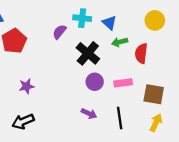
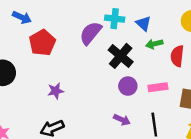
purple semicircle: (59, 32) -> (91, 33), size x1.5

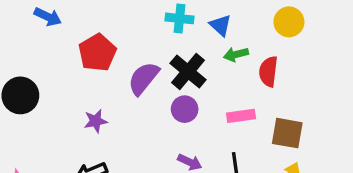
purple semicircle: (91, 33) -> (144, 78), moved
red pentagon: (42, 43) -> (97, 53), moved
purple circle: (128, 86) -> (185, 109), moved

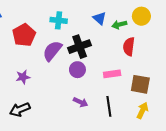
cyan cross: (179, 18) -> (59, 20), moved
green arrow: (236, 54) -> (119, 25), moved
black cross: (188, 71) -> (80, 47), turned 30

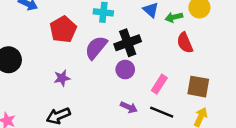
red semicircle: (129, 47) -> (185, 43), turned -30
pink rectangle: (112, 74) -> (159, 84), moved, turned -49
black line: (109, 106) -> (162, 112), turned -60

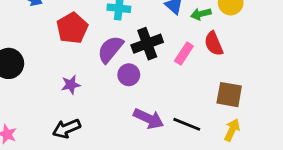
purple circle: (125, 70) -> (129, 75), moved
pink rectangle: (159, 84) -> (184, 54), moved
purple arrow: (129, 107) -> (149, 119), size x1.5

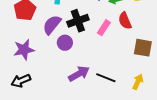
purple star: (71, 85) -> (24, 50), size x1.5
brown square: (229, 95) -> (143, 48), moved
purple arrow: (149, 119) -> (79, 74), turned -55

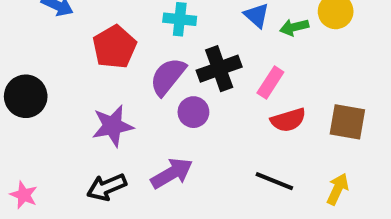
red semicircle: (125, 21) -> (288, 120), moved, turned -84
purple arrow: (79, 74) -> (172, 173), moved

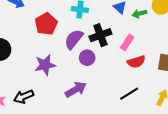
black line: (274, 181) -> (129, 94), turned -54
black arrow: (107, 187) -> (24, 97), moved

